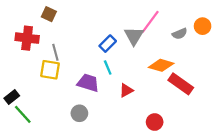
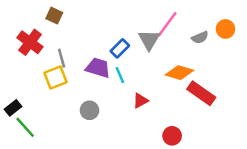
red cross: (27, 38) -> (30, 42), turned 30
yellow square: (50, 70) -> (55, 78), turned -30
purple trapezoid: (88, 83) -> (98, 68), moved
gray circle: (79, 113) -> (89, 110), moved

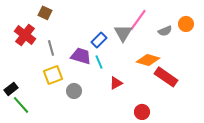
yellow square: (55, 78) -> (53, 75), moved

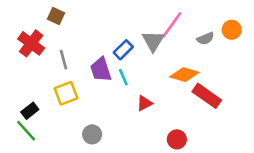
purple trapezoid: (81, 56) -> (101, 70), turned -125
black rectangle: (11, 89) -> (30, 111), moved
gray circle: (74, 91) -> (92, 134), moved

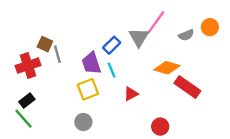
brown square: (56, 16) -> (45, 44), moved
red cross: (31, 43) -> (28, 66), moved, turned 35
yellow square: (66, 93) -> (88, 89), moved

